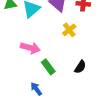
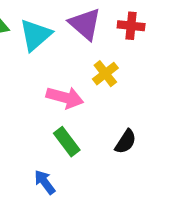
pink arrow: (30, 48) -> (65, 97), moved

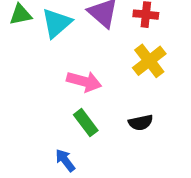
yellow cross: (105, 74) -> (149, 61), moved, size x1.4
black semicircle: (126, 142) -> (141, 123), turned 45

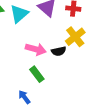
black semicircle: (141, 123) -> (59, 51), moved

